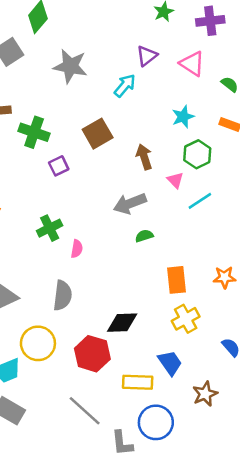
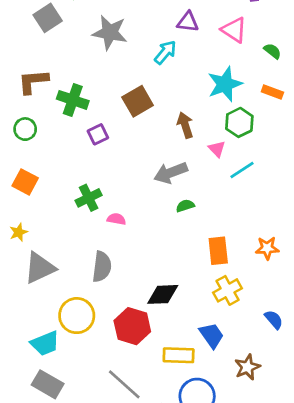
purple triangle: (147, 56) -> (188, 22), turned 45
cyan star: (183, 117) -> (225, 84), size x1.5
pink semicircle: (77, 249) -> (116, 219), turned -90

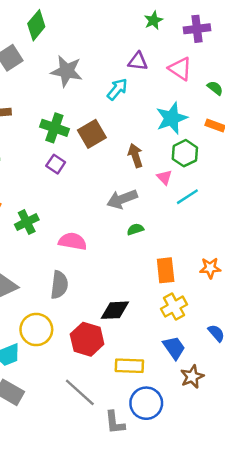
green cross: (73, 100) -> (54, 128), moved
purple square: (98, 134) -> (56, 164), turned -30
green cross: (89, 198) -> (27, 222), moved
pink semicircle: (116, 219) -> (73, 241), size x1.6
blue trapezoid: (212, 335) -> (174, 348), moved

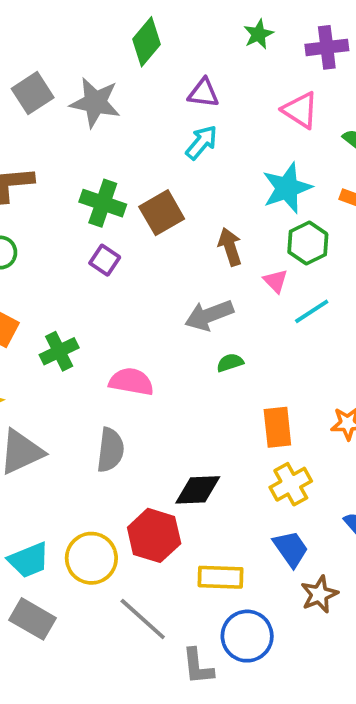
green diamond: (36, 25) -> (146, 42), moved
purple triangle: (138, 61) -> (203, 93), moved
gray star: (67, 71) -> (95, 103), moved
yellow circle: (36, 330) -> (91, 558), moved

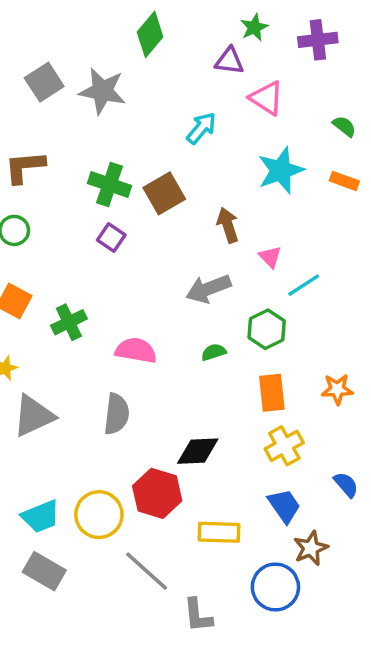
purple triangle: (203, 93) -> (230, 61), moved
pink triangle: (300, 110) -> (267, 98), moved
green hexagon: (308, 243) -> (267, 329), moved
green semicircle: (230, 363) -> (214, 352), moved
blue circle: (247, 636) -> (275, 587), moved

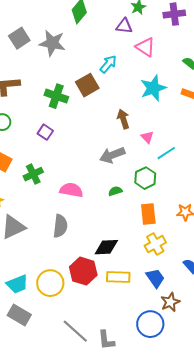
brown square: (164, 193) -> (87, 85), moved
purple square: (111, 237) -> (45, 132), moved
yellow rectangle: (219, 532) -> (118, 277), moved
gray line: (147, 571) -> (75, 331), moved

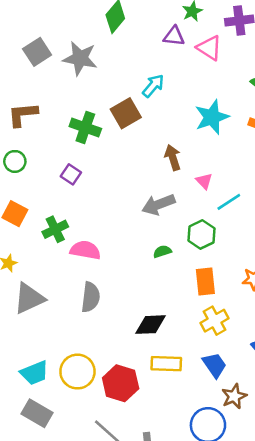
pink triangle: (145, 47) -> (209, 48), moved
pink semicircle: (71, 190) -> (85, 250), moved
red hexagon: (83, 271) -> (121, 383), moved

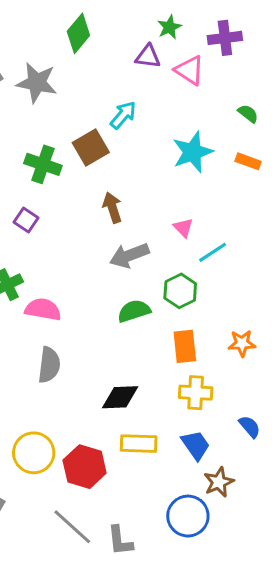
brown arrow: (173, 158) -> (112, 208), moved
green semicircle: (162, 251) -> (134, 311), size x1.5
yellow cross: (214, 321) -> (196, 393), turned 32

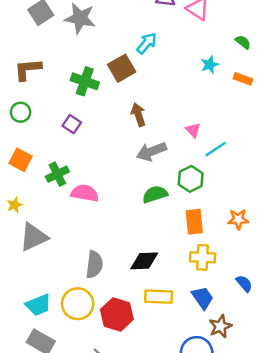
cyan star: (193, 152) -> (210, 65), moved, size x0.6
gray semicircle: (49, 365) -> (94, 264), moved

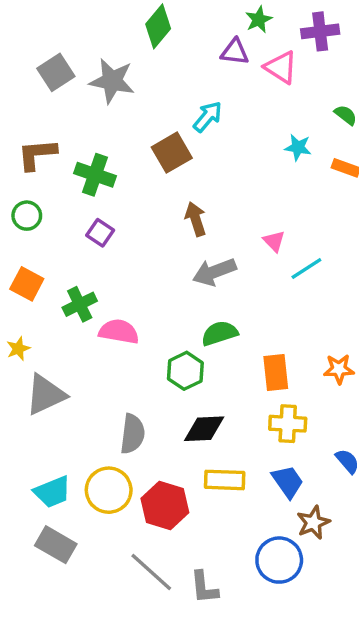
cyan star: (210, 65) -> (298, 147), turned 30
green cross: (85, 81) -> (95, 175), moved
green hexagon: (191, 179) -> (185, 371), moved

